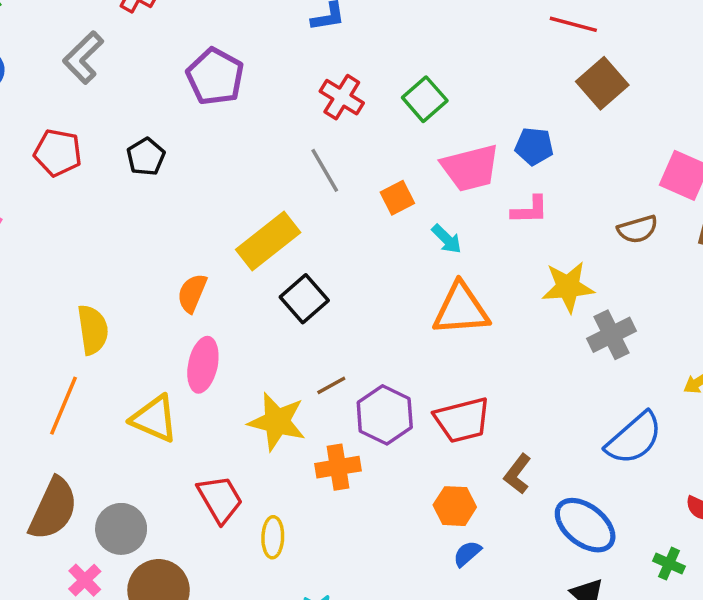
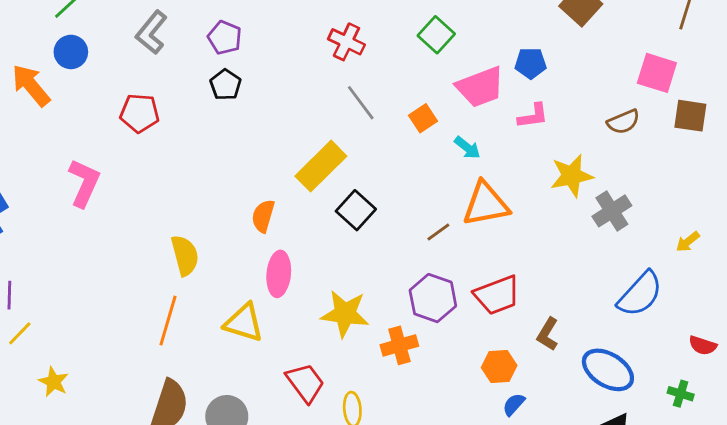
purple pentagon: (215, 77) -> (225, 38), moved, size x0.7
red cross: (342, 97) -> (346, 42), moved
black pentagon: (146, 157) -> (225, 85), moved
brown line: (331, 385) -> (438, 232), moved

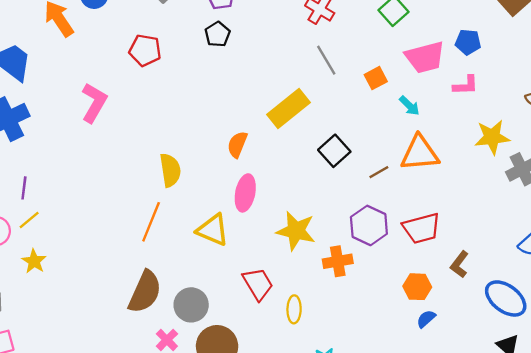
black square: (356, 210) -> (334, 151), moved
yellow star: (54, 382) -> (34, 261), moved

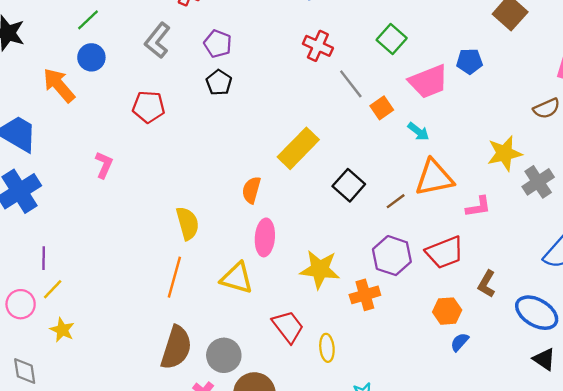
gray line: (326, 60) -> (351, 84), moved
pink L-shape: (466, 85) -> (478, 207), moved
pink L-shape: (94, 103) -> (104, 165), size x0.7

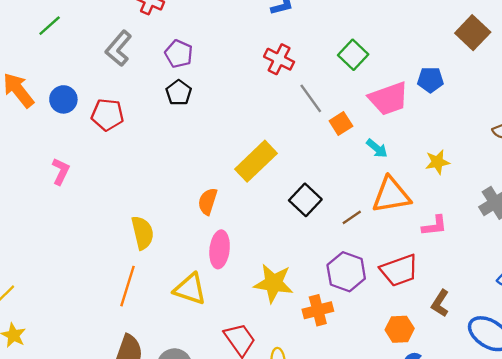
blue circle: (91, 57) -> (63, 99), moved
yellow star: (505, 153) -> (437, 162), moved, size x0.7

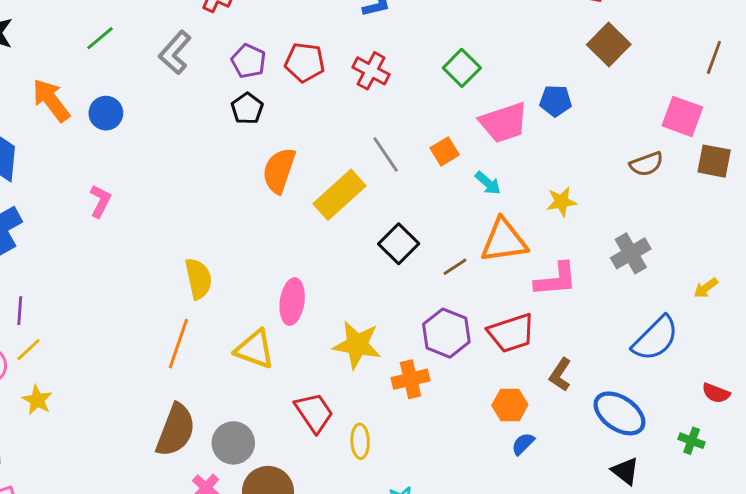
green line: (50, 26) -> (100, 38), moved
gray line: (311, 98) -> (386, 154), moved
red pentagon: (107, 115) -> (305, 62), moved
orange semicircle: (208, 201) -> (279, 170), moved, size x1.4
pink L-shape: (434, 226) -> (556, 280), size x1.4

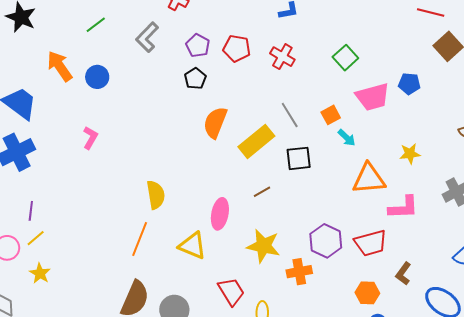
cyan arrow: (488, 183) -> (347, 138), moved
black square: (399, 244) -> (299, 158), moved, turned 36
brown line: (455, 267) -> (262, 192), moved

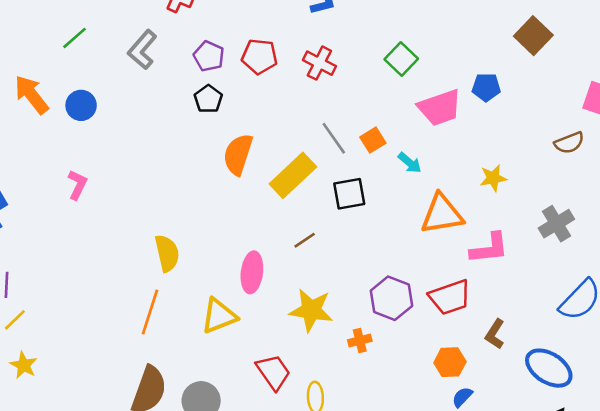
orange square: (331, 115) -> (373, 140), moved
yellow triangle: (192, 246) -> (219, 316), turned -40
orange cross: (299, 272) -> (360, 340), size x0.7

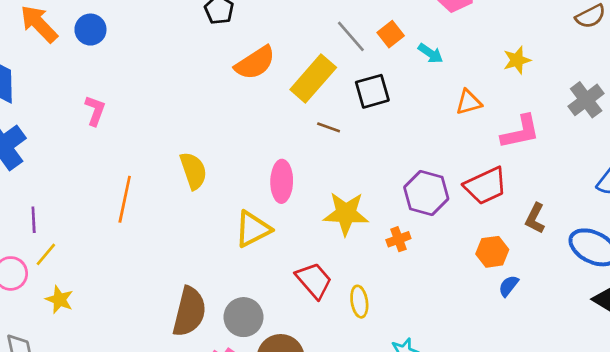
orange semicircle: (238, 154) -> (255, 63), turned -135
orange triangle: (442, 214) -> (469, 102), size x0.6
brown line: (305, 240) -> (329, 127), moved, turned 60
orange line: (150, 312) -> (125, 199), moved

